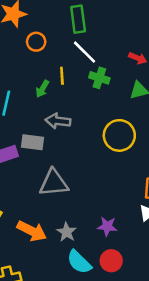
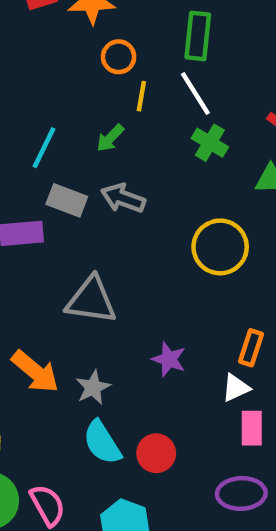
yellow line: (62, 76) -> (141, 96), moved
gray rectangle: (32, 142) -> (67, 200), moved
purple star: (107, 226) -> (169, 359), moved

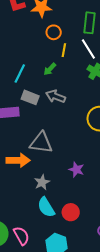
orange arrow: (35, 372) -> (18, 160), moved, turned -40

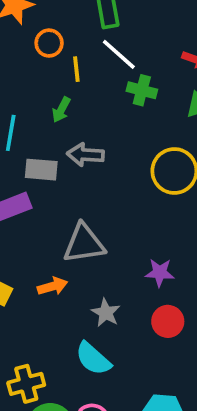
orange arrow: (18, 160) -> (53, 286), size x0.7
cyan semicircle: (46, 207) -> (93, 359), moved
red circle: (71, 212) -> (168, 321), moved

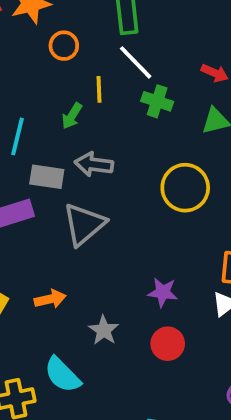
yellow line: (76, 69) -> (99, 89), moved
gray triangle: (84, 243) -> (84, 224), moved, turned -36
cyan semicircle: (93, 359) -> (62, 375), moved

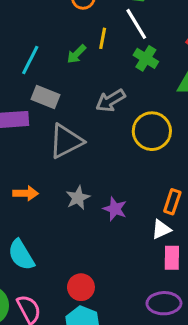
gray arrow: (94, 164) -> (110, 101), moved, turned -52
gray star: (104, 330) -> (78, 198), moved
red circle: (168, 344) -> (81, 287), moved

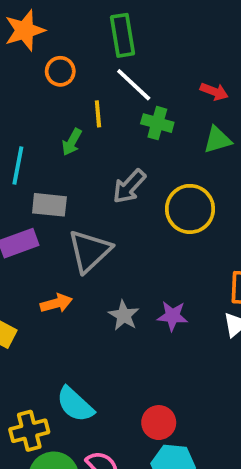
orange arrow: (26, 193) -> (56, 303), moved

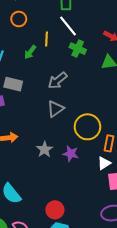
orange circle: (60, 71) -> (19, 19), moved
yellow circle: (190, 209) -> (87, 127), moved
gray triangle: (89, 251) -> (55, 109), moved, size x0.7

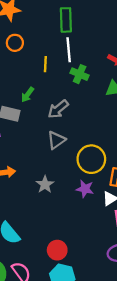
white line: (68, 26) -> (69, 50), turned 35
green arrow: (30, 52) -> (27, 95), moved
purple star: (71, 154) -> (85, 189), moved

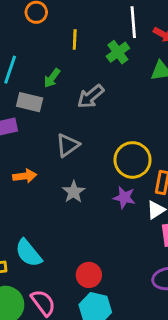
white line: (69, 50) -> (133, 22), moved
green cross: (80, 74) -> (118, 52), turned 30
gray triangle: (56, 140) -> (68, 145), moved

